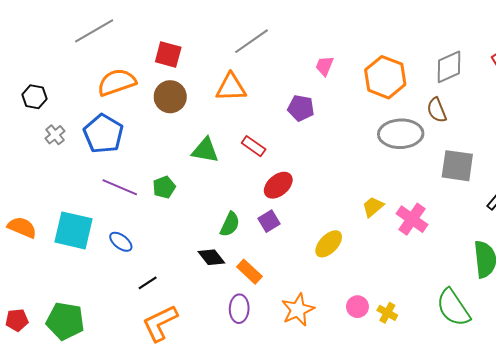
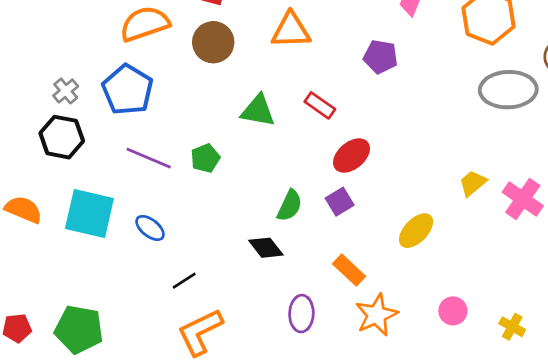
black hexagon: (34, 97) -> (62, 137), moved, size x1.4
orange rectangle: (249, 272) -> (349, 270), moved
yellow cross: (387, 313) -> (512, 327), moved

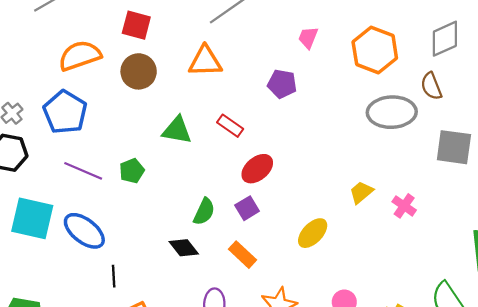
pink cross: (523, 199) -> (404, 206), size x0.7
blue ellipse: (150, 228) -> (84, 231), size x1.6
orange rectangle: (349, 270) -> (243, 255), moved
black line: (184, 281) -> (114, 276), turned -60

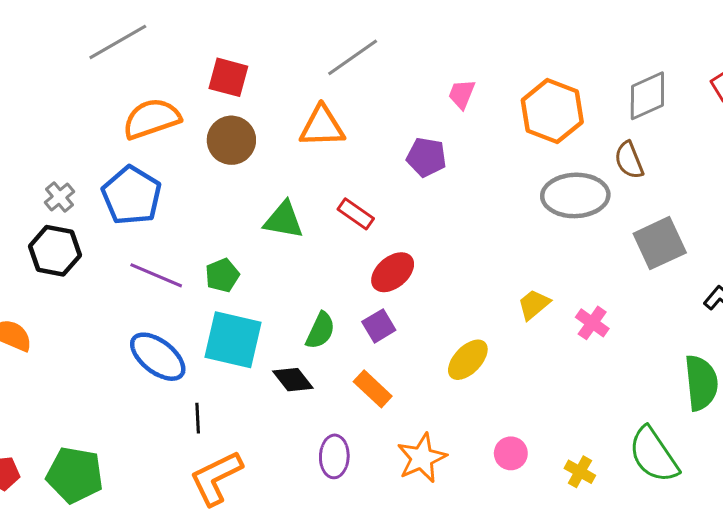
gray square: (454, 147) -> (660, 243), turned -33
cyan square: (32, 218) -> (233, 340), moved

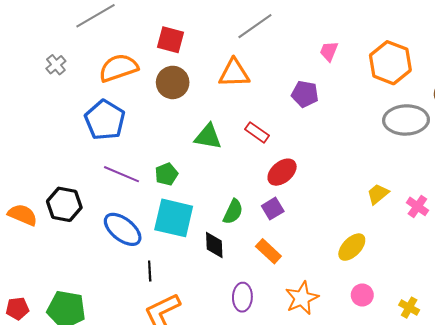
gray cross: (59, 197) -> (56, 65), moved
black hexagon: (55, 251) -> (64, 204), moved
yellow ellipse: (468, 360) -> (352, 247), moved
black diamond: (293, 380) -> (214, 245), turned 36

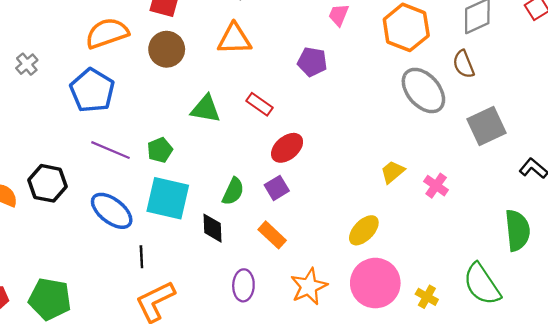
gray cross: (56, 65) -> (27, 64), moved
gray ellipse: (406, 120) -> (423, 90), turned 51
pink circle: (362, 295) -> (375, 283), size x2.0

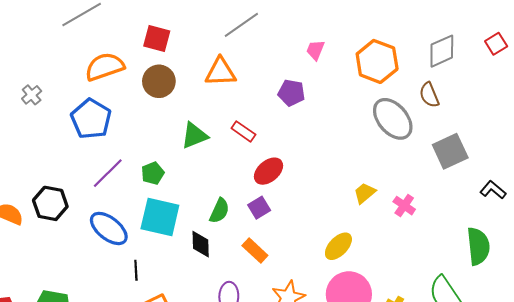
green triangle: (206, 109) -> (194, 136), turned -32
purple line: (111, 150) -> (108, 173), turned -68

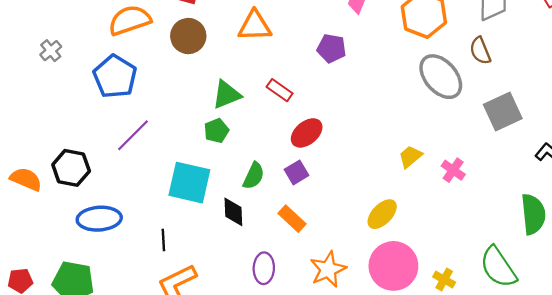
green pentagon: (153, 173) -> (216, 131), moved
blue ellipse: (109, 228) -> (99, 219), moved, turned -42

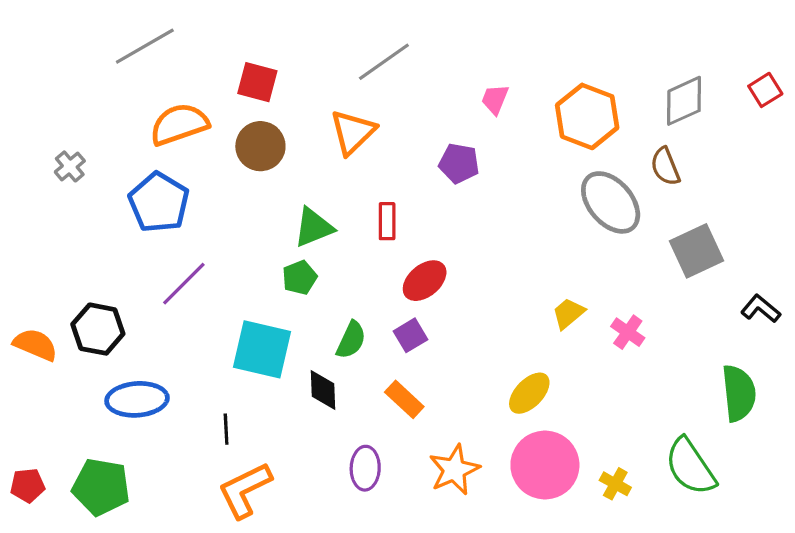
orange triangle: (255, 26) -> (353, 132), turned -42
red rectangle: (280, 90) -> (387, 221), turned 55

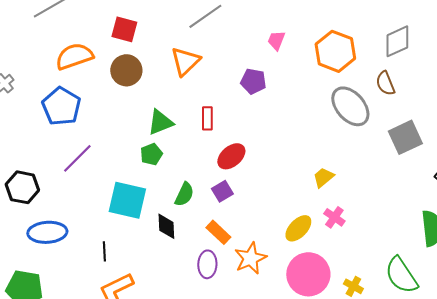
pink cross: (628, 332) -> (334, 217), moved
purple ellipse: (365, 468) -> (207, 264), moved
orange star: (454, 470) -> (250, 258), moved

